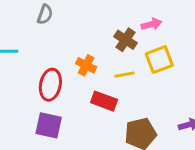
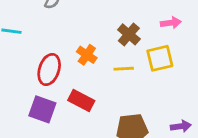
pink arrow: (151, 24) -> (171, 23), moved
red rectangle: (104, 101) -> (81, 100), moved

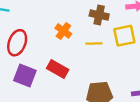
brown cross: (129, 34) -> (99, 15), turned -30
red ellipse: (49, 69) -> (17, 43), moved

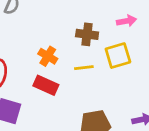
red rectangle: (58, 69) -> (46, 85), moved

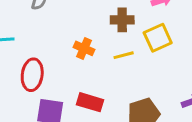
red rectangle: (46, 85) -> (90, 102), moved

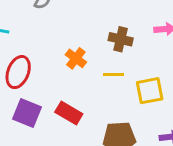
yellow square: (158, 38) -> (150, 91), moved

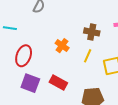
yellow line: (113, 75) -> (88, 56), turned -64

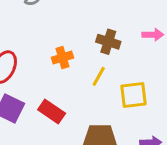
orange cross: (62, 46) -> (62, 58), turned 32

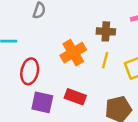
orange cross: (62, 58) -> (73, 53), size x1.5

